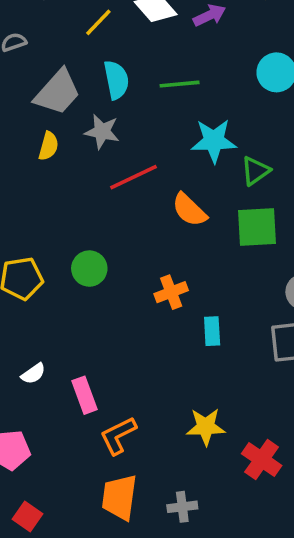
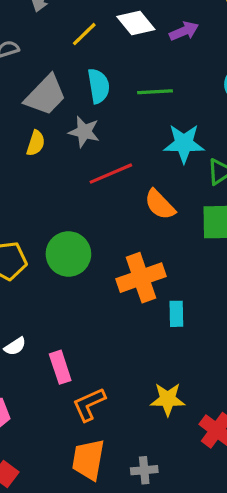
green circle: (89, 269) -> (68, 254), size x1.4
orange cross: (171, 292) -> (141, 278), size x1.6

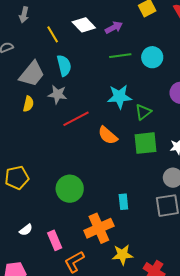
yellow line: (84, 34) -> (53, 34), turned -72
green line: (155, 92) -> (120, 56), moved
green circle: (68, 254) -> (70, 189), moved
orange cross: (141, 278) -> (99, 228), moved

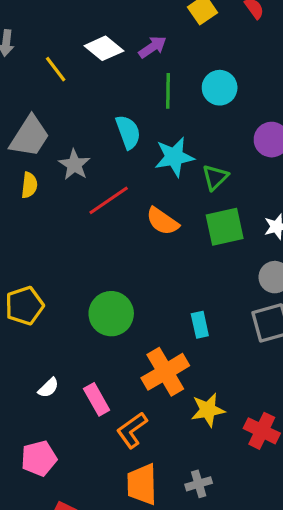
green line: (120, 56) -> (168, 91), turned -75
cyan semicircle: (64, 66) -> (128, 132), moved
gray star: (57, 94) -> (74, 165), turned 30

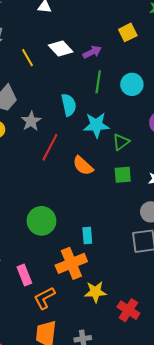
red line: (109, 200) -> (50, 147), turned -36
green square: (225, 227) -> (123, 175), size x0.7
cyan rectangle: (200, 325) -> (87, 236), moved

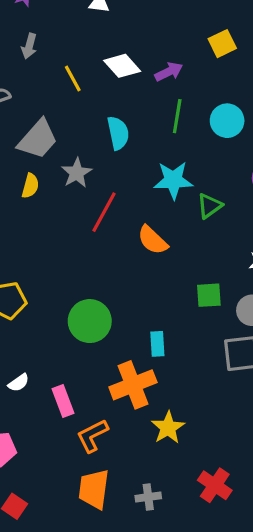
cyan semicircle: (69, 105) -> (118, 133), moved
green square: (123, 175) -> (209, 295), moved
yellow star: (95, 292) -> (168, 428), turned -30
red cross: (128, 310) -> (215, 485), moved

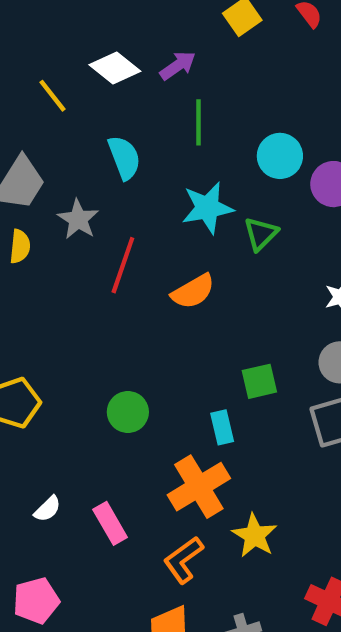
cyan circle: (227, 121) -> (280, 156), moved
orange semicircle: (153, 240) -> (193, 291), turned -64
green square: (209, 295) -> (259, 381), moved
green circle: (90, 321) -> (128, 412), size x0.7
orange L-shape: (92, 436) -> (183, 560), moved

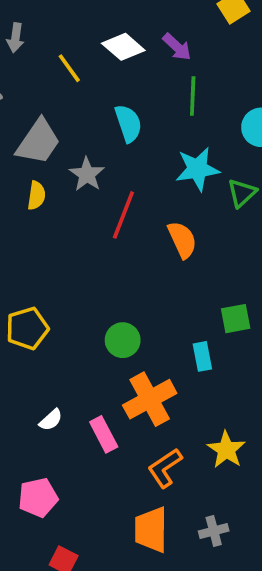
purple arrow: (178, 66) -> (177, 47), turned 76
orange semicircle: (193, 291) -> (182, 240), turned -87
orange cross: (199, 487) -> (150, 399), moved

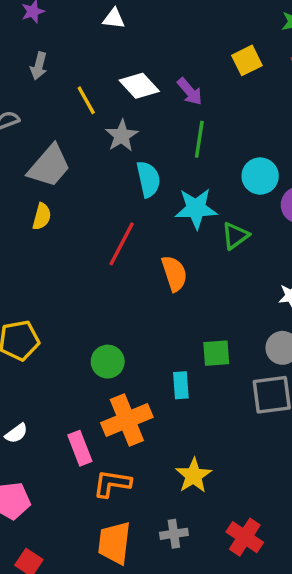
cyan semicircle: (128, 123) -> (148, 179), moved
gray star: (87, 174) -> (122, 136), moved
white semicircle: (51, 420) -> (16, 433), moved
orange L-shape: (165, 468) -> (112, 484), moved, turned 36
gray cross: (214, 531) -> (174, 534), moved

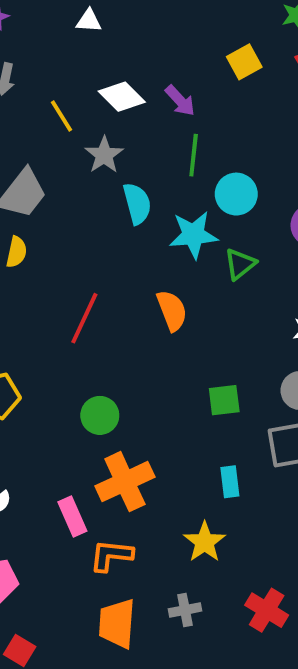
cyan circle: (260, 176) -> (236, 194), moved
red line: (122, 244) -> (84, 318), moved
cyan rectangle: (181, 385) -> (230, 482), moved

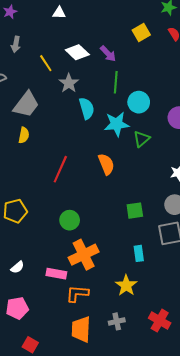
pink rectangle: (72, 516) -> (56, 274), turned -54

